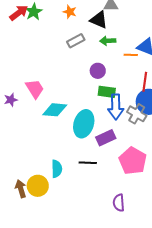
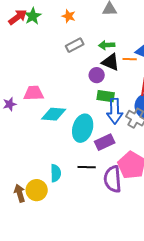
black triangle: (99, 20) -> (111, 62), moved
pink trapezoid: (35, 89) -> (34, 93), turned -60
purple semicircle: (119, 203) -> (113, 179), moved, size x1.5

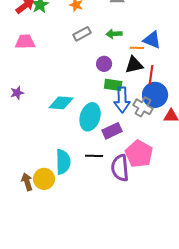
black triangle: (111, 62) -> (134, 65), moved, turned -36
pink trapezoid: (34, 93) -> (25, 42), moved
cyan semicircle: (56, 173) -> (63, 162), size x1.4

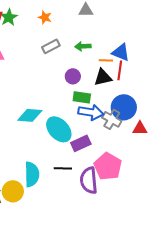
red line: (151, 75) -> (120, 70), moved
blue arrow: (122, 100) -> (91, 112), turned -80
cyan ellipse: (90, 117) -> (59, 129), turned -60

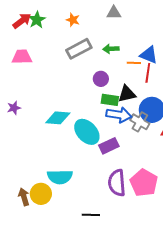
gray rectangle: (51, 46) -> (79, 49), size x1.4
black triangle: (103, 77) -> (127, 94), moved
pink pentagon: (108, 166) -> (144, 183), moved
black line: (63, 168) -> (91, 215), moved
cyan semicircle: (32, 174) -> (60, 177), turned 90

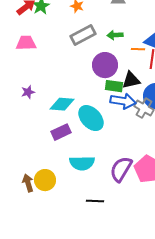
purple circle: (101, 79) -> (105, 65), size x1.6
purple star: (14, 108) -> (28, 92), moved
purple rectangle: (109, 146) -> (61, 132), moved
cyan semicircle: (60, 177) -> (82, 163), moved
purple semicircle: (117, 183) -> (121, 169), turned 36

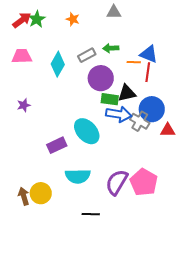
gray rectangle: (83, 35) -> (87, 55), moved, size x0.7
cyan diamond: (62, 104) -> (58, 64), moved, turned -65

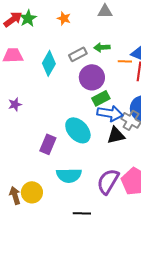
black triangle: (127, 93) -> (116, 135), moved
green rectangle: (110, 99) -> (101, 98), turned -36
purple rectangle: (57, 145) -> (48, 144), turned -42

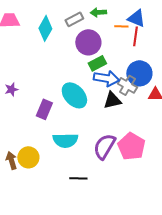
purple star: (15, 104) -> (11, 89), moved

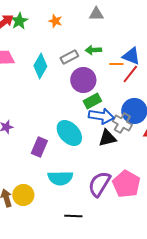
red line: (135, 36) -> (130, 74), turned 30

